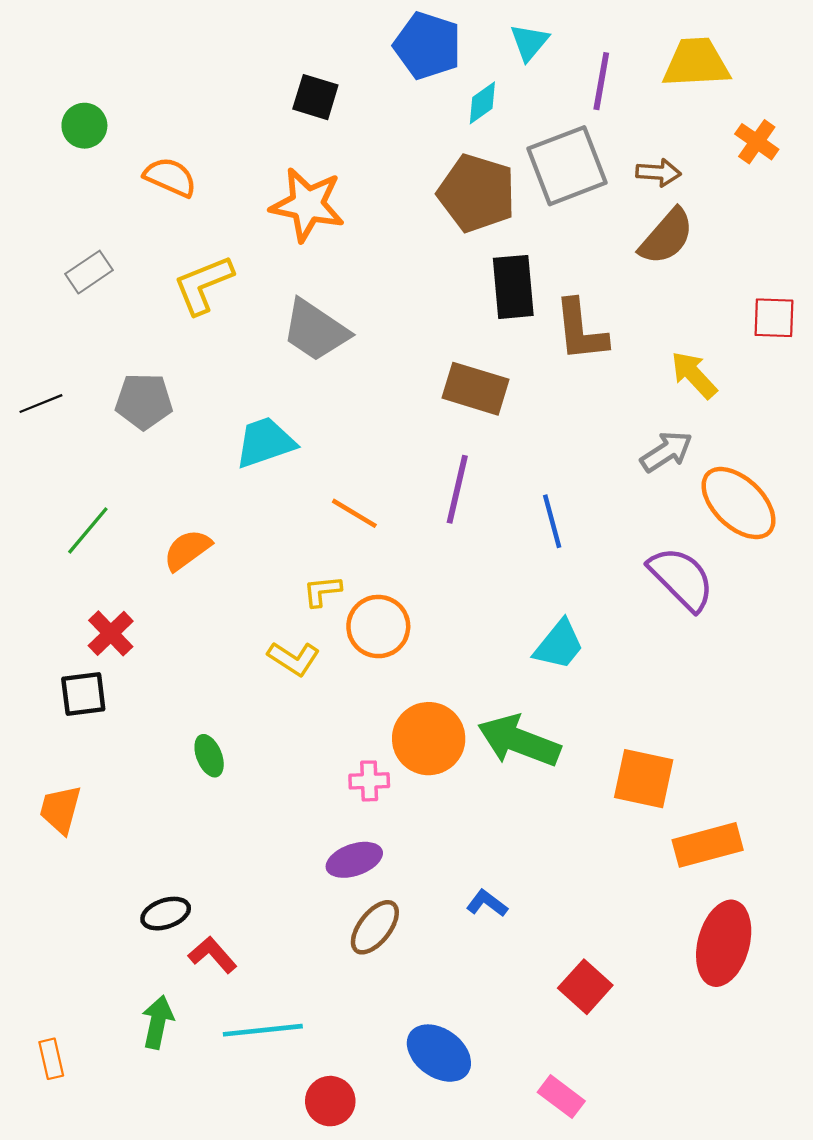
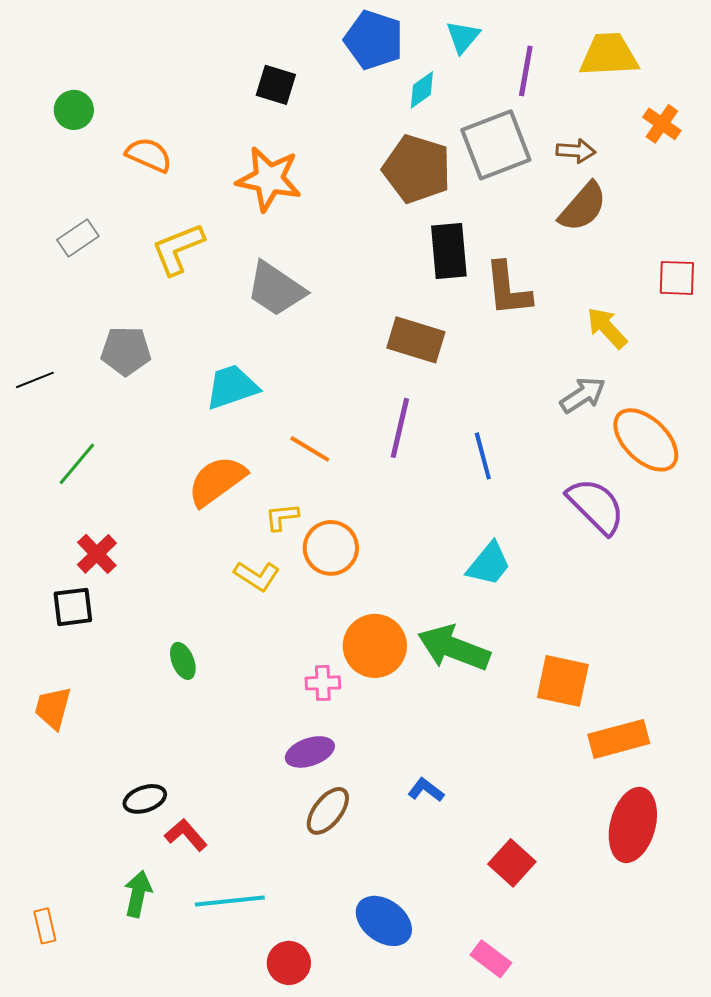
black line: (41, 404) -> (35, 380), moved
orange semicircle: (187, 550) -> (217, 481), moved, size x1.4

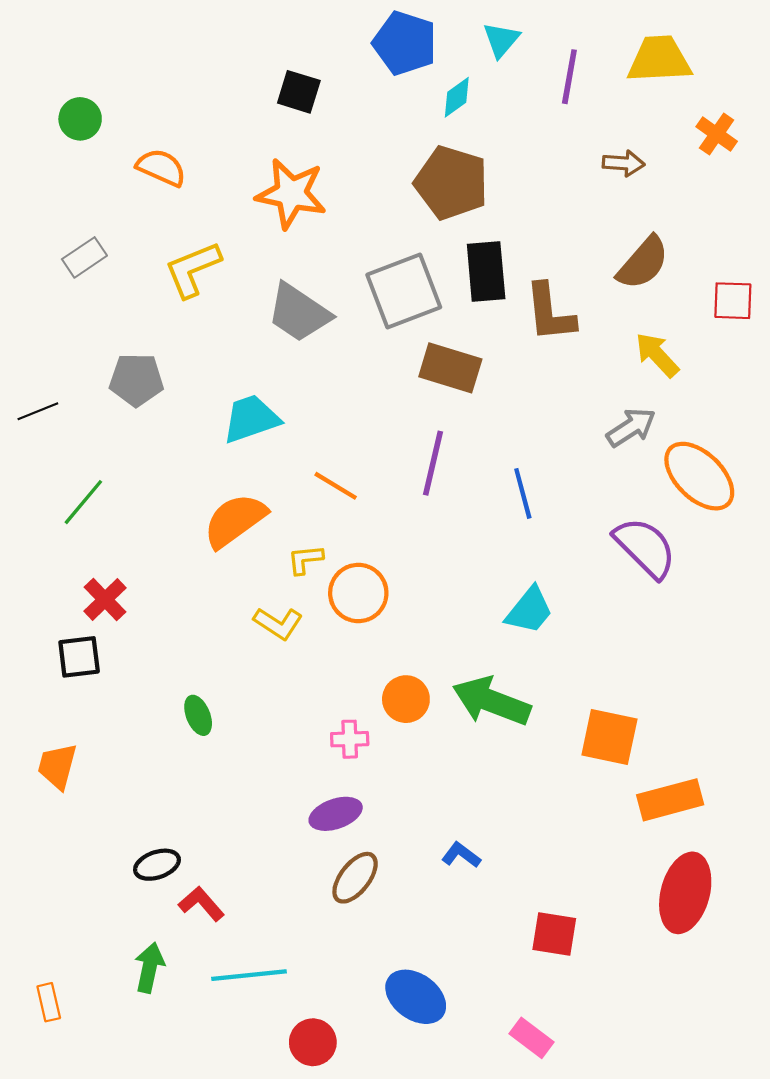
gray square: (496, 145) -> (404, 291), moved
brown semicircle: (583, 207) -> (643, 263), moved
orange circle: (375, 646) -> (406, 699), size x0.7
red square: (512, 863) -> (554, 934), turned -33

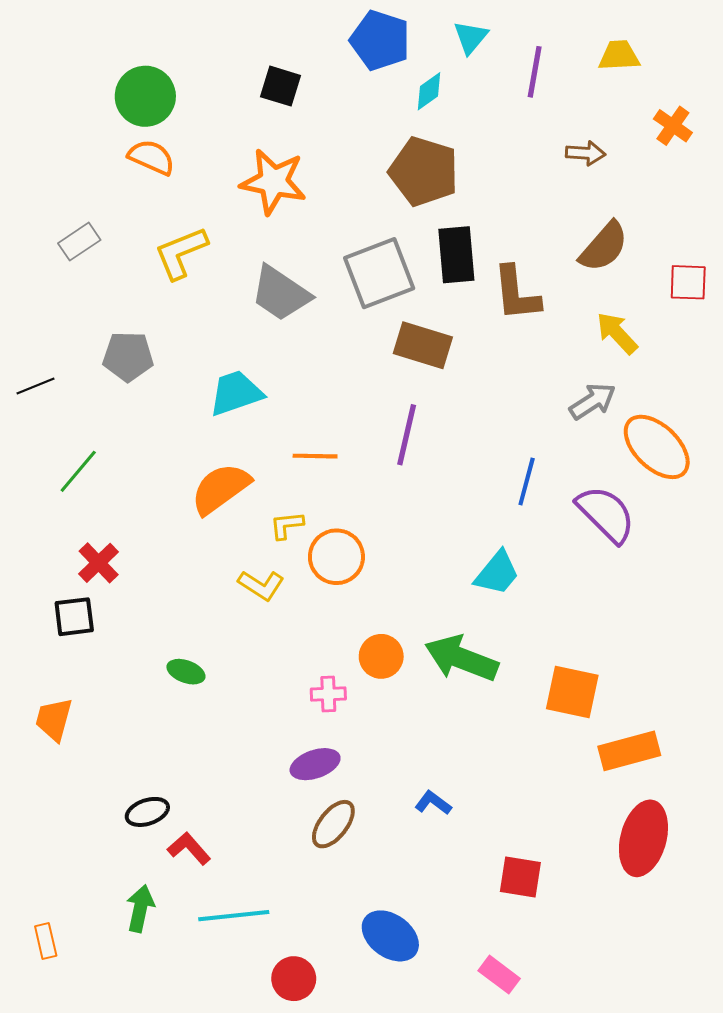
yellow trapezoid: (659, 59) -> (619, 56), size x0.7
green circle: (80, 119) -> (145, 96), moved, size x1.5
orange line: (336, 486) -> (315, 456), turned -30
blue line: (523, 493) -> (527, 482), moved, turned 30
green ellipse: (198, 715) -> (186, 672), turned -48

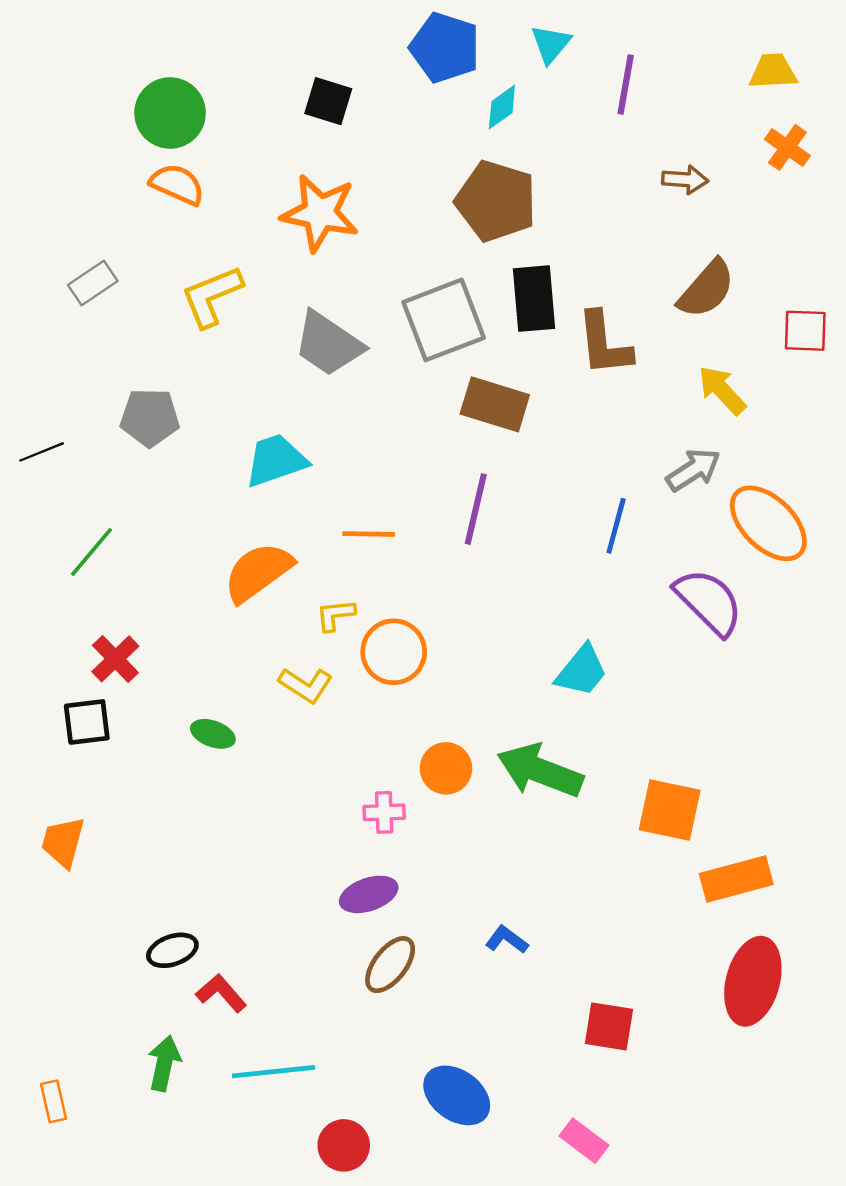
yellow trapezoid: (619, 56) -> (773, 71), moved
blue line: (527, 482) -> (616, 526), moved
green ellipse: (186, 672) -> (213, 734), moved

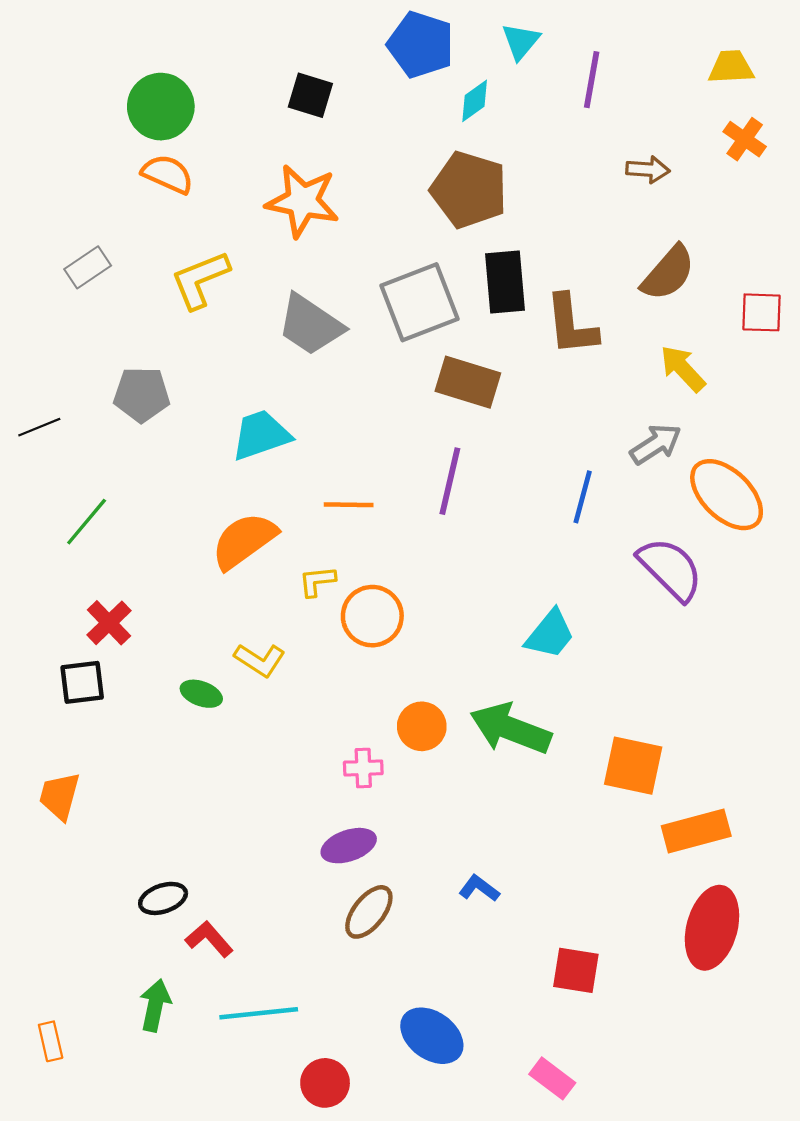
yellow L-shape: (306, 685) -> (260, 660), moved

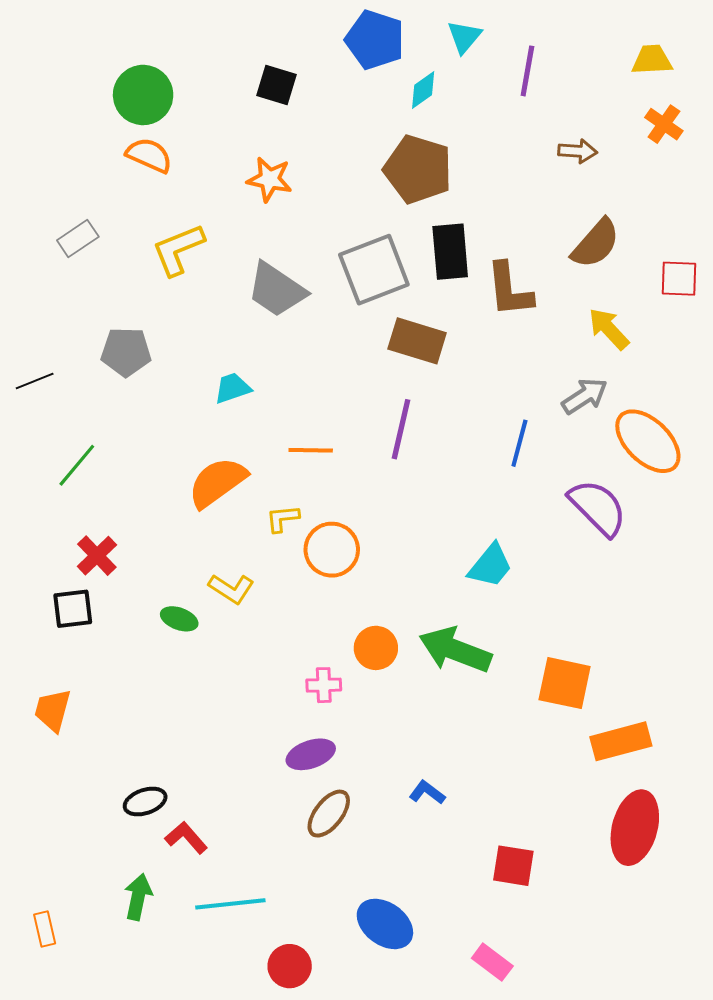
orange star: (303, 201) -> (270, 179), size x0.7
cyan trapezoid: (261, 435) -> (232, 388), size x0.7

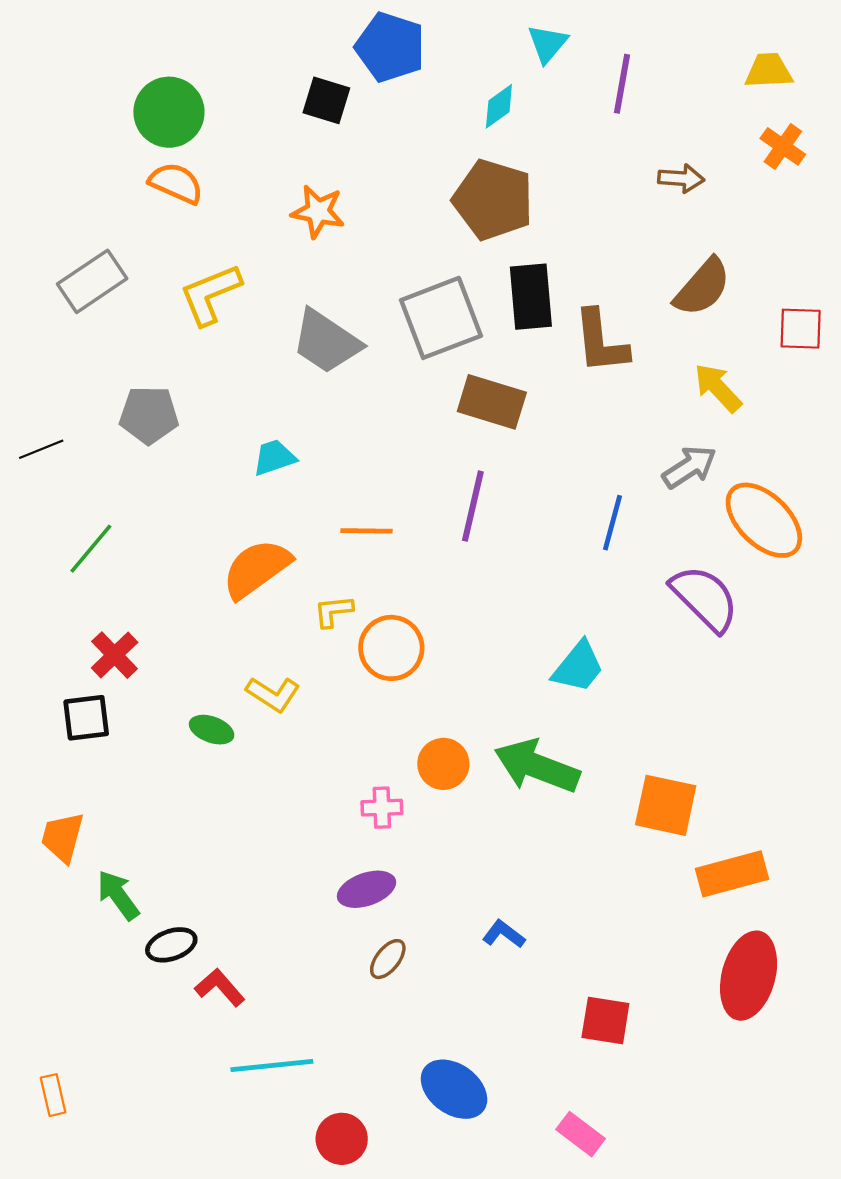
blue pentagon: (375, 40) -> (390, 47), moved
gray rectangle: (78, 238) -> (92, 281), size x1.4
brown ellipse: (329, 814) -> (388, 959), size x0.7
green arrow: (138, 897) -> (118, 895), moved, turned -48

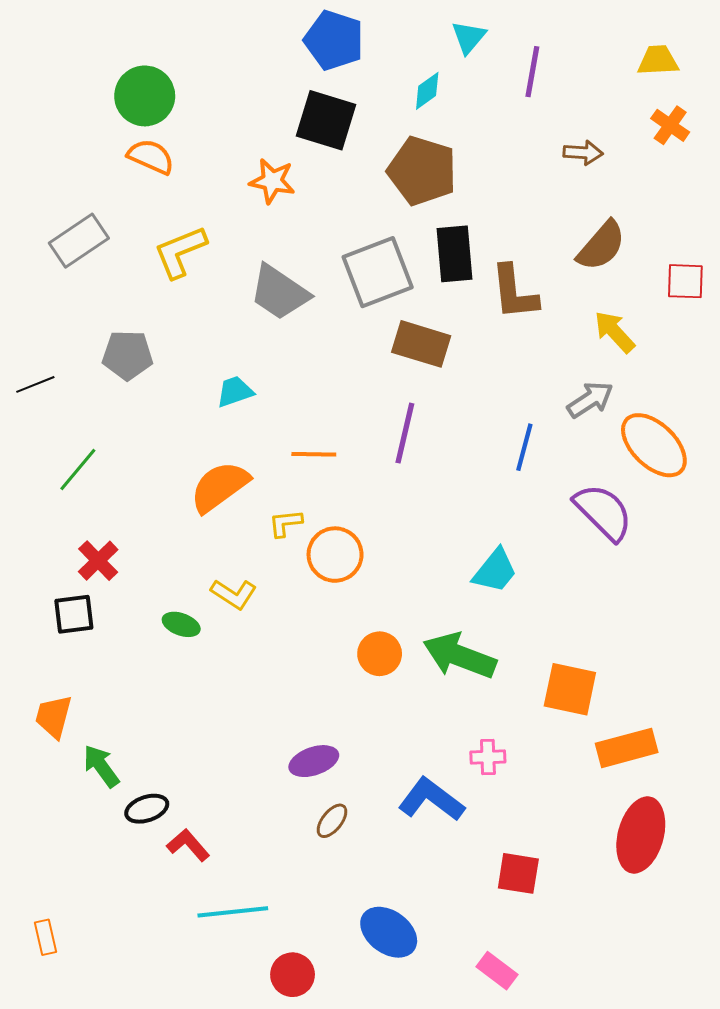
black square: (326, 100) -> (326, 120), moved, size x1.5
pink cross: (382, 808) -> (488, 757), moved
blue L-shape: (504, 934) -> (431, 800), size x1.8

